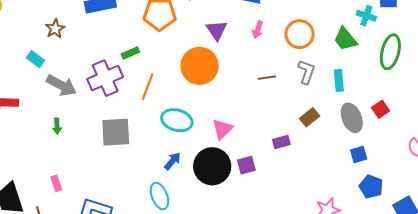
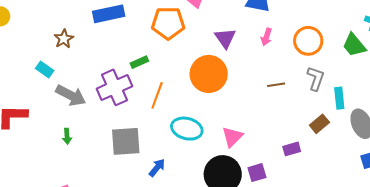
cyan rectangle: (339, 81) -> (339, 98), moved
blue arrow: (172, 161) -> (157, 168), moved

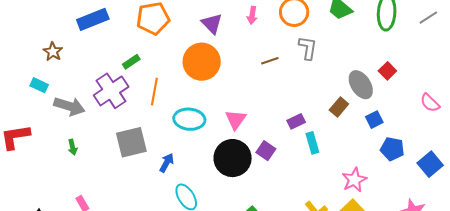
cyan rectangle: (339, 98) -> (312, 143), moved
brown rectangle: (319, 124) -> (339, 107), moved
purple square: (257, 173) -> (266, 151), turned -30

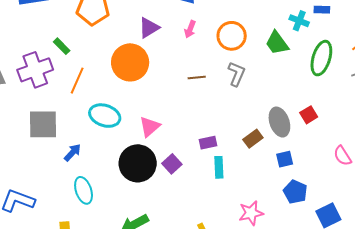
purple triangle: (212, 23) -> (149, 28), turned 30
green rectangle: (131, 62) -> (62, 46), turned 66

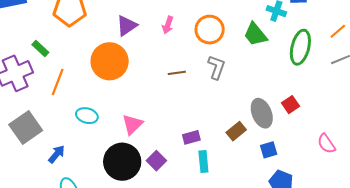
cyan ellipse: (105, 116) -> (87, 116), size x0.7
gray square: (43, 124) -> (26, 127), turned -32

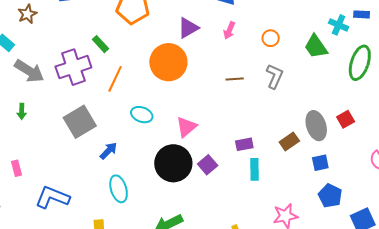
orange circle: (210, 30) -> (271, 38), size x0.6

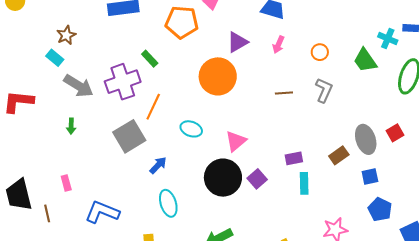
brown star: (27, 14) -> (66, 35), moved
orange line: (115, 79) -> (153, 107), moved

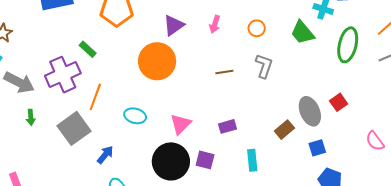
green arrow: (71, 126) -> (31, 117), moved
purple rectangle: (294, 158) -> (228, 126), moved
purple square: (257, 179) -> (205, 160), turned -30

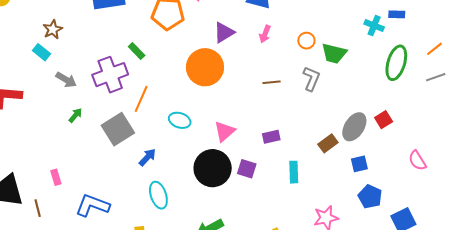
green trapezoid: (302, 33) -> (334, 53), moved, turned -40
gray arrow: (19, 82) -> (66, 80), size x0.7
gray ellipse: (310, 111) -> (354, 127), turned 52
green arrow: (31, 117) -> (75, 115), turned -140

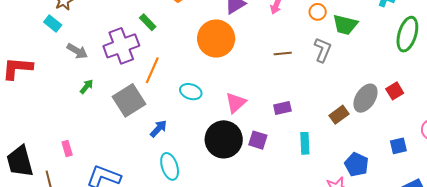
blue square: (359, 164) -> (398, 146), moved
blue pentagon: (370, 197) -> (357, 164), moved

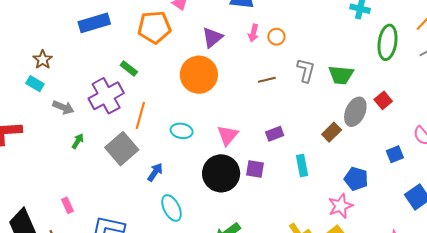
orange circle: (318, 12) -> (276, 37), moved
green trapezoid: (345, 25) -> (341, 75), moved

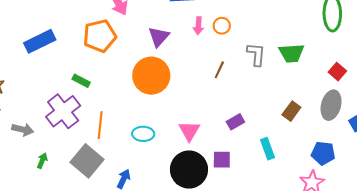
brown line: (267, 80) -> (219, 70), turned -42
gray ellipse: (355, 112) -> (331, 105), moved

